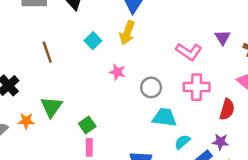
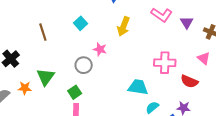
yellow arrow: (127, 33) -> (123, 26), moved
pink L-shape: (189, 52) -> (162, 15), moved
gray circle: (151, 87) -> (84, 65), moved
red semicircle: (227, 109) -> (189, 81), turned 96

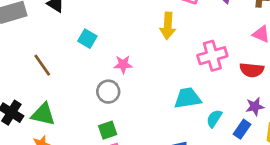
yellow arrow: (123, 26) -> (168, 26), moved
green triangle: (46, 77) -> (43, 114), moved, turned -36
green square: (75, 92) -> (108, 130), turned 32

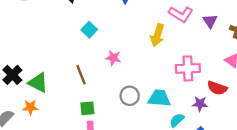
brown line: (42, 65) -> (81, 75), moved
gray circle: (108, 92) -> (130, 96), moved
purple star: (255, 107) -> (200, 104), moved

